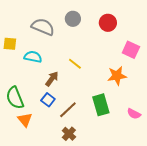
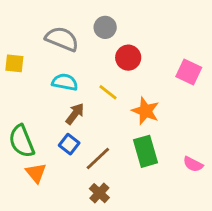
red circle: (108, 23) -> (128, 58), moved
cyan semicircle: (33, 57) -> (65, 82), moved
orange star: (117, 76) -> (145, 111), moved, turned 30

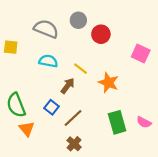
red circle: (128, 58) -> (101, 34), moved
brown arrow: (75, 114) -> (68, 86), moved
green rectangle: (145, 151) -> (117, 122), moved

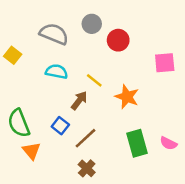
yellow square: (11, 47) -> (13, 55), turned 32
pink square: (141, 54) -> (165, 63), turned -30

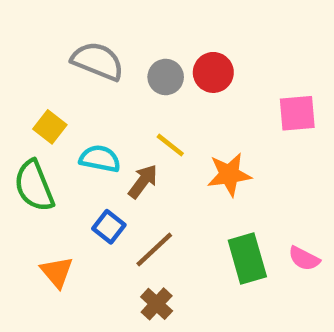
gray circle: (92, 24) -> (166, 77), moved
yellow square: (13, 55) -> (50, 127), moved
cyan semicircle: (57, 72) -> (100, 159), moved
orange star: (127, 97) -> (229, 175), turned -30
green semicircle: (19, 123) -> (34, 186), moved

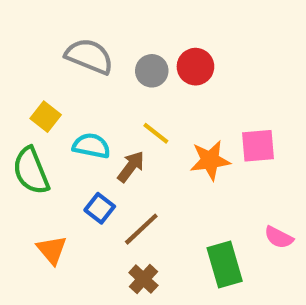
pink square: (297, 113) -> (258, 146), moved
green rectangle: (247, 259) -> (225, 264), moved

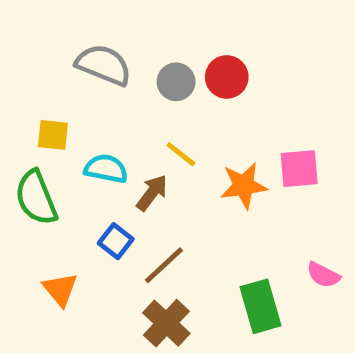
yellow square: (46, 117) -> (53, 135), turned -32
brown cross: (143, 279) -> (166, 323), size x1.4

